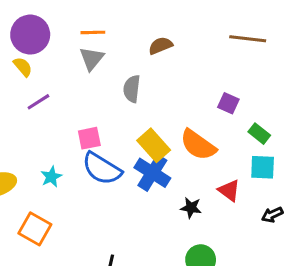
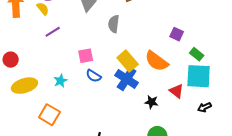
cyan square: (263, 167) -> (199, 76), size x1.5
blue semicircle: (102, 169) -> (94, 76), size x0.6

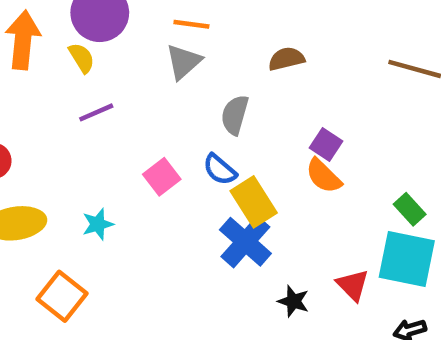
purple square: (177, 34) -> (326, 144), moved
pink square: (86, 56) -> (162, 177), turned -35
orange semicircle: (157, 61) -> (324, 176), moved, size x0.7
blue semicircle: (94, 76) -> (220, 170), moved

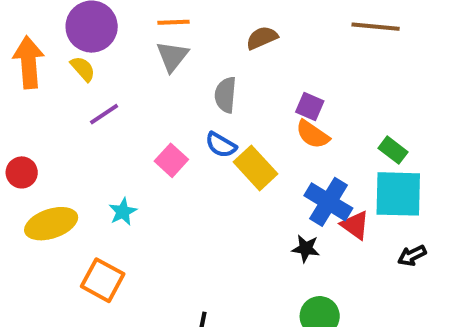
blue cross: (245, 242) -> (328, 202), moved

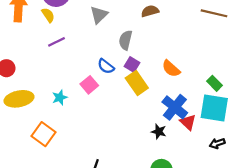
purple square: (310, 106) -> (132, 64), moved
blue semicircle: (221, 145) -> (106, 66), moved
pink square: (171, 160) -> (89, 85), moved

